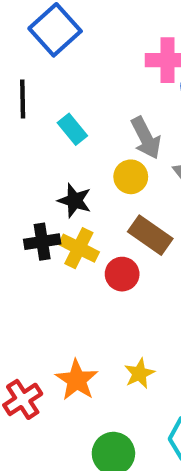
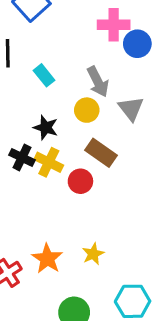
black cross: (42, 242) -> (22, 158), turned 35

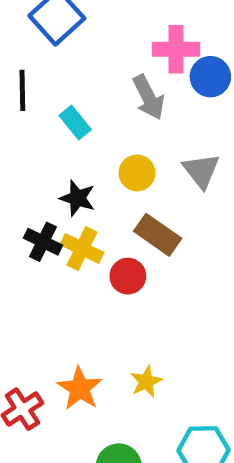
gray arrow: (98, 82) -> (148, 97), moved

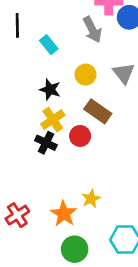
black cross: (43, 242) -> (46, 143), moved
yellow cross: (82, 249) -> (53, 120), turned 30
orange star: (80, 388) -> (64, 214), moved

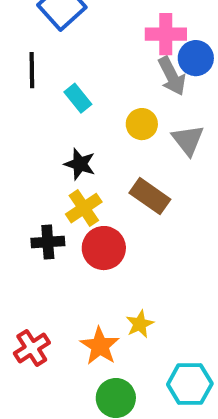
gray arrow: (92, 30) -> (172, 76), moved
yellow circle: (86, 75) -> (142, 124), moved
red circle: (80, 136) -> (104, 248), moved, size x1.4
black cross: (46, 143) -> (48, 242), moved, turned -30

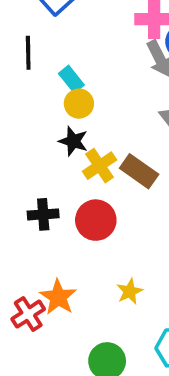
yellow circle: (142, 124) -> (79, 104), moved
yellow cross: (84, 208) -> (100, 166), moved
orange star: (100, 346) -> (58, 297), moved

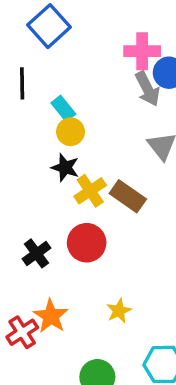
black cross: (43, 214) -> (36, 253), moved, turned -32

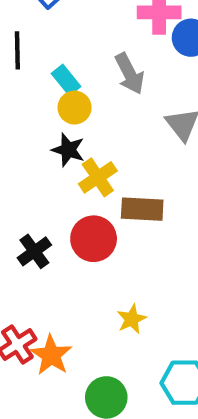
gray arrow: (147, 89) -> (130, 74), moved
brown rectangle: (128, 196) -> (142, 209), moved, turned -32
orange star: (51, 316) -> (51, 355), moved

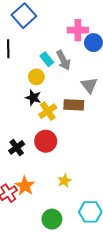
cyan rectangle: (66, 80) -> (47, 59), moved
brown rectangle: (142, 209) -> (74, 105), moved
orange star: (51, 355) -> (25, 186), moved

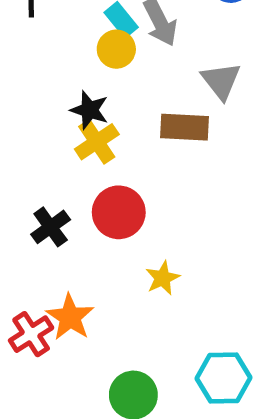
yellow circle: (36, 77) -> (116, 49), moved
yellow cross: (48, 111) -> (97, 142), moved
yellow star: (64, 181) -> (163, 278), moved

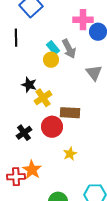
black star: (90, 110) -> (29, 85), moved
brown rectangle: (185, 127) -> (70, 113), moved
red cross: (31, 334) -> (16, 177), turned 30

